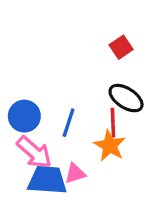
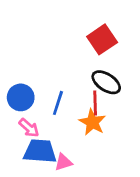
red square: (121, 47) -> (102, 39), size x1.5
pink arrow: (34, 152) -> (29, 128), size x0.7
pink triangle: (75, 173) -> (63, 162), moved

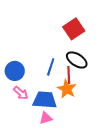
blue line: (58, 103) -> (51, 67), moved
blue trapezoid: (40, 151) -> (45, 100), moved

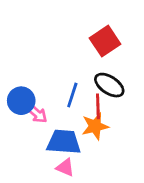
orange star: (67, 89) -> (95, 126), turned 30
pink arrow: (21, 93) -> (37, 113), moved
pink triangle: (46, 118) -> (65, 167), turned 40

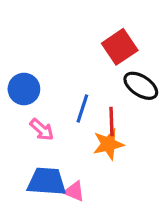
black ellipse: (109, 85) -> (141, 86), moved
blue circle: (21, 101) -> (24, 89), moved
blue trapezoid: (64, 142) -> (47, 182), moved

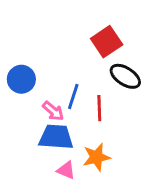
pink arrow: (42, 130) -> (53, 111), moved
orange star: (108, 144) -> (96, 157), moved
blue trapezoid: (47, 182) -> (56, 137), moved

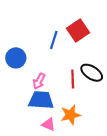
black ellipse: (125, 76) -> (92, 73), moved
blue line: (73, 97) -> (54, 40), moved
pink arrow: (53, 111) -> (39, 81), turned 77

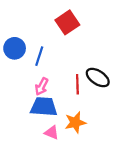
red square: (78, 31) -> (67, 22), moved
blue line: (54, 40) -> (39, 56), moved
blue circle: (16, 58) -> (15, 48), moved

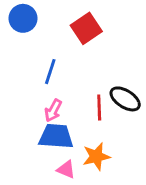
blue circle: (15, 48) -> (23, 18), moved

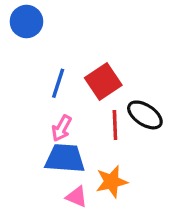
red square: (86, 28) -> (103, 82), moved

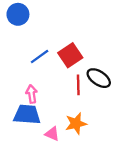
blue line: (58, 83) -> (40, 56), turned 36
pink arrow: (62, 128) -> (32, 94), moved, turned 144
blue trapezoid: (65, 158) -> (27, 114), moved

